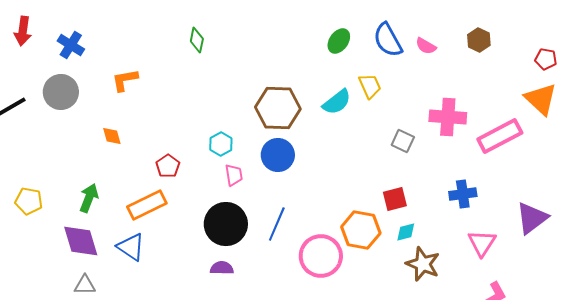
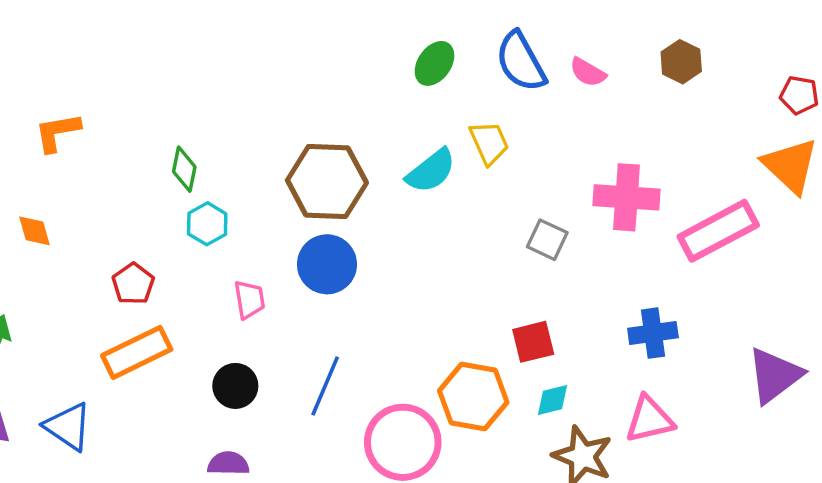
green diamond: (197, 40) -> (184, 169), moved
cyan hexagon: (221, 144) -> (207, 224), moved
orange rectangle: (147, 205) -> (137, 352), moved
black circle: (226, 224) -> (235, 386), size x0.6
pink triangle: (482, 243) -> (649, 419), moved, turned 44

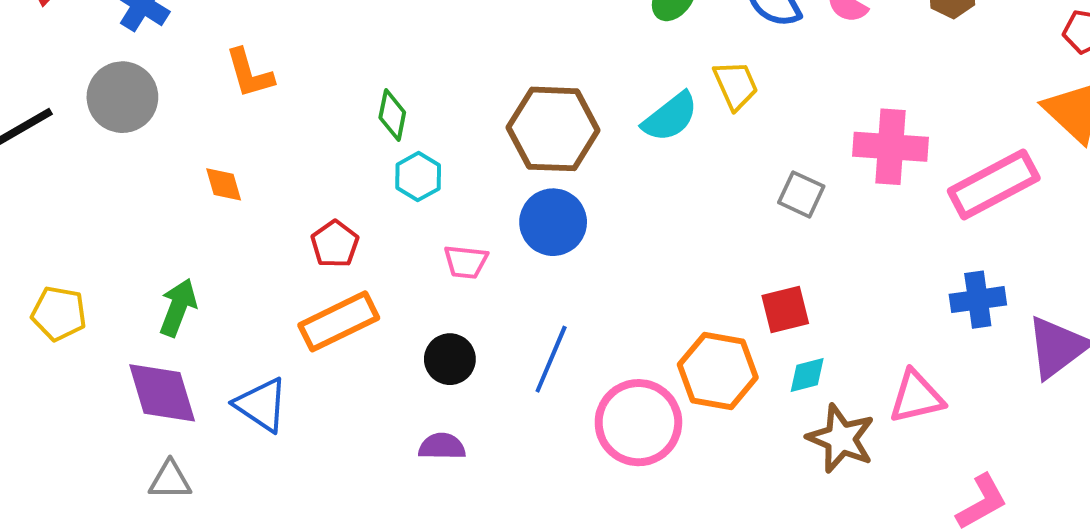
orange L-shape: (57, 132) -> (249, 73), turned -96
pink trapezoid: (249, 300) -> (466, 262), turned 105
blue cross: (653, 333) -> (978, 300), moved

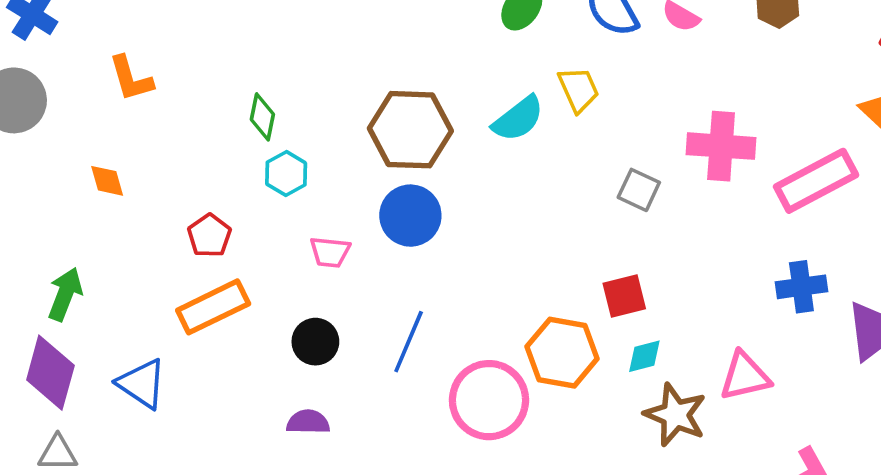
purple diamond: (162, 393) -> (50, 373), turned 32

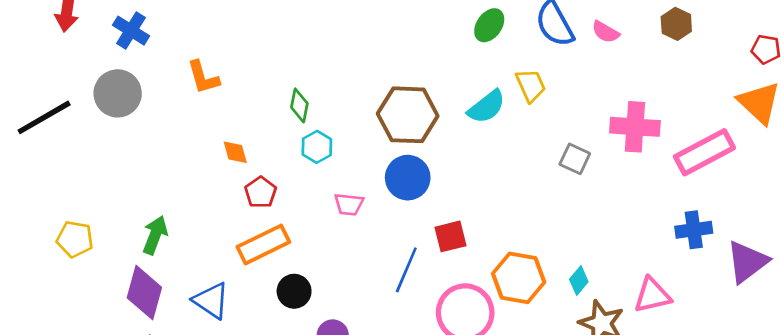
orange diamond: (107, 181) -> (235, 152), moved
red square: (624, 296) -> (450, 236), moved
black circle: (315, 342) -> (294, 291), moved
cyan diamond: (644, 356) -> (579, 281), turned -36

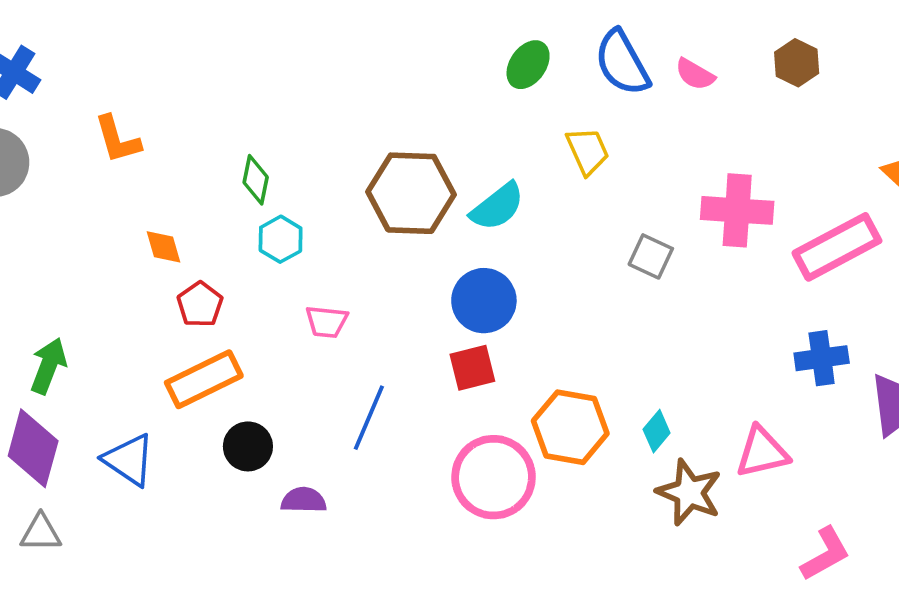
cyan semicircle: (487, 107) -> (497, 207), moved
blue circle: (408, 178) -> (484, 301), moved
blue line: (406, 270) -> (369, 418), moved

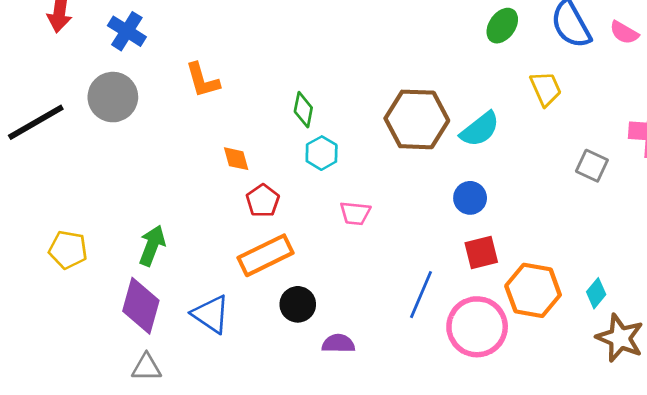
blue circle: (484, 301) -> (470, 198), size x0.7
red square: (472, 368) -> (481, 253), moved
blue line: (369, 418) -> (421, 295), moved

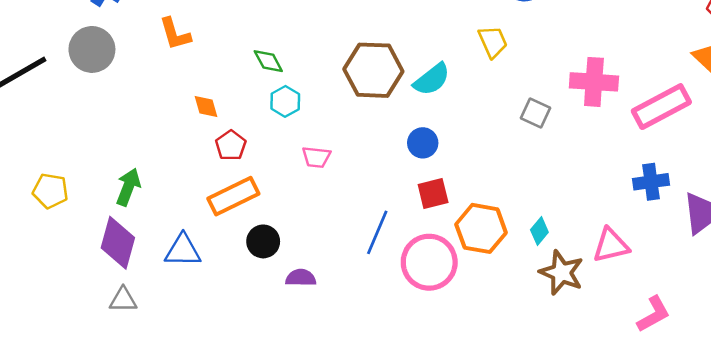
green diamond: (303, 110) -> (268, 61), turned -40
blue triangle: (211, 314) -> (183, 251), turned -33

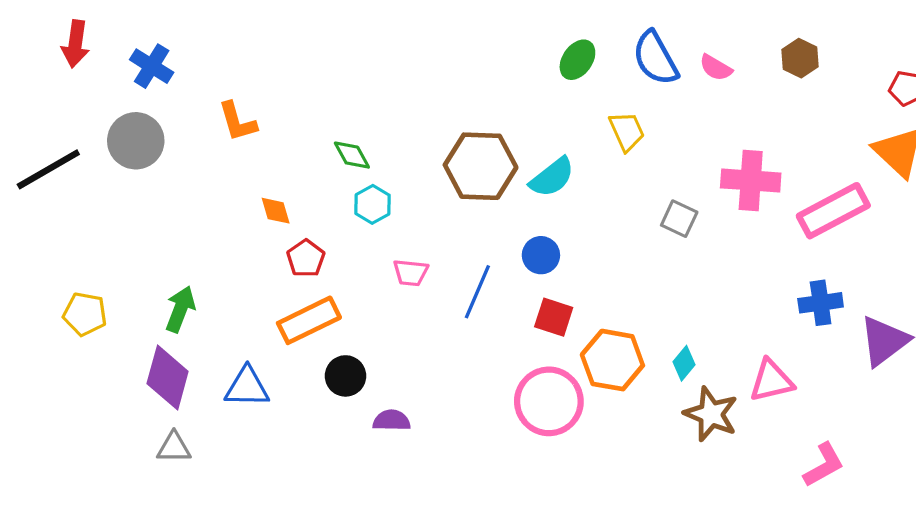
red square: (433, 193) -> (554, 317), turned 32
blue line: (377, 232) -> (477, 292), moved

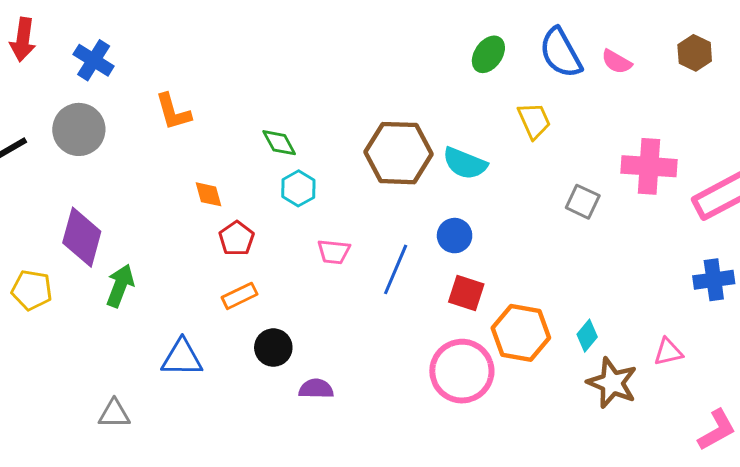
cyan semicircle: (552, 177) -> (465, 163), turned 60
orange rectangle: (309, 320) -> (239, 296), size x0.6
purple diamond: (168, 378) -> (82, 237), moved
pink triangle: (771, 381) -> (668, 352), size x0.7

